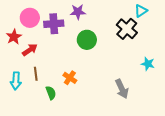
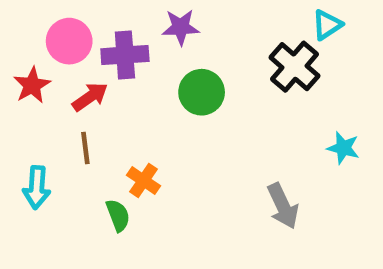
red arrow: (30, 50) -> (90, 97), moved
brown line: (36, 74) -> (85, 148), moved
orange cross: (70, 78) -> (143, 180), moved

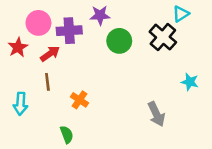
green circle: (202, 92) -> (119, 41), moved
green semicircle: (118, 215) -> (67, 135), moved

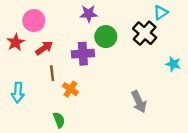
purple cross: (69, 31) -> (83, 54), moved
brown line: (47, 82) -> (52, 73), moved
cyan star: (190, 82) -> (173, 64), moved

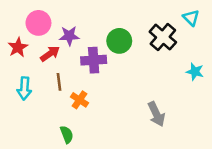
cyan triangle: (161, 13) -> (191, 18), moved, turned -42
purple star: (89, 14) -> (69, 36), moved
cyan arrow: (18, 93) -> (24, 88), moved

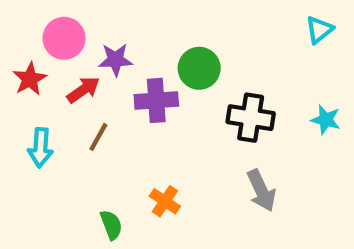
cyan triangle: (191, 18) -> (319, 30), turned 36
black cross: (163, 37) -> (251, 118), moved, turned -32
brown line: (59, 82) -> (98, 137), turned 36
orange cross: (79, 100) -> (165, 201), moved

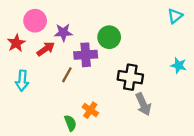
black cross: (251, 118) -> (130, 77), moved
brown line: (98, 137) -> (67, 75), moved
green semicircle: (111, 225) -> (70, 123), moved

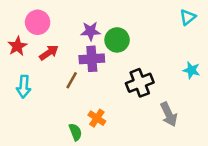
purple star: (63, 32) -> (91, 31), moved
black cross: (130, 77) -> (140, 83), turned -30
gray arrow: (143, 104) -> (169, 114), moved

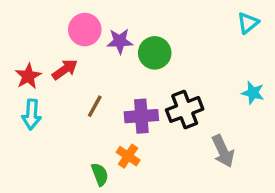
pink circle: (38, 22) -> (85, 30), moved
red star: (17, 46) -> (28, 76), moved
purple cross: (92, 59) -> (141, 116), moved

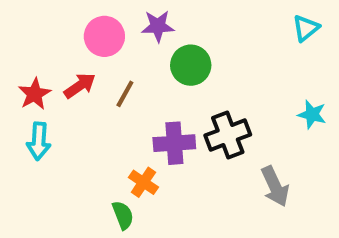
purple star: (120, 41) -> (158, 26), moved
brown line: (95, 106) -> (125, 94), moved
orange cross: (128, 156) -> (143, 182), moved

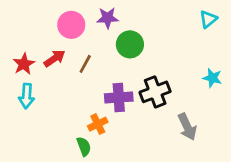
orange cross: (143, 182) -> (98, 124), turned 30

